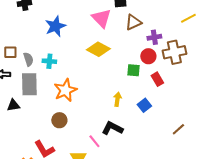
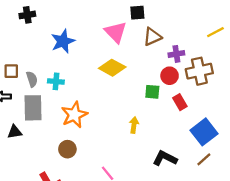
blue square: (144, 105) -> (204, 132), moved, size x1.6
black L-shape: (112, 128) -> (165, 158), moved

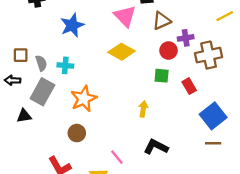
red circle: (170, 76) -> (168, 51), moved
gray rectangle: (33, 108) -> (42, 92), turned 30
black L-shape: (165, 158) -> (156, 147), moved
brown line: (204, 159) -> (213, 143), turned 42

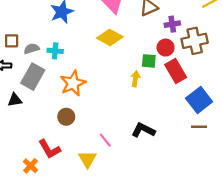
red circle: (168, 51) -> (166, 48), moved
gray semicircle: (41, 63) -> (32, 49), turned -88
red rectangle: (189, 86) -> (176, 71), size x1.5
yellow arrow: (143, 109) -> (135, 79), moved

